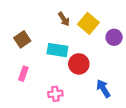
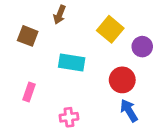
brown arrow: (64, 19) -> (60, 15), moved, turned 56
brown square: (22, 39) -> (28, 36), moved, turned -35
red circle: (79, 64) -> (122, 80), moved

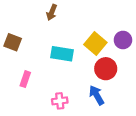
yellow square: (110, 29) -> (95, 43), moved
brown square: (28, 36) -> (13, 42), moved
blue arrow: (129, 111) -> (97, 95), moved

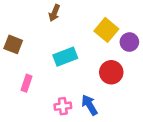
yellow square: (95, 43) -> (106, 30), moved
cyan rectangle: (62, 54) -> (65, 57), turned -30
blue arrow: (97, 95) -> (89, 105), moved

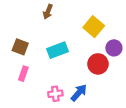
purple circle: (129, 42) -> (114, 48), moved
brown square: (13, 44) -> (20, 47), moved
blue arrow: (89, 105) -> (79, 93), turned 72

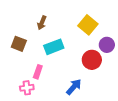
brown arrow: (48, 12) -> (42, 23), moved
pink rectangle: (23, 74) -> (38, 72), moved
pink cross: (55, 94) -> (27, 88), moved

